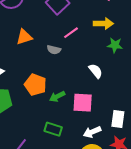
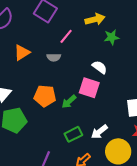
pink square: (83, 103) -> (89, 88), moved, turned 30
green rectangle: (53, 129) -> (73, 134), turned -30
white arrow: (92, 132) -> (99, 132), moved

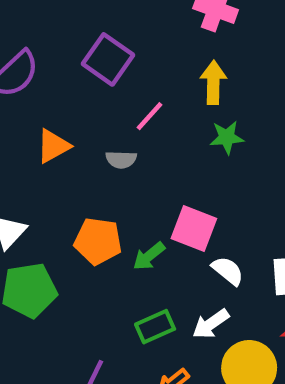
yellow arrow: (95, 19) -> (213, 83), turned -78
green star: (112, 37) -> (227, 137), moved
white semicircle: (100, 67) -> (228, 271), moved

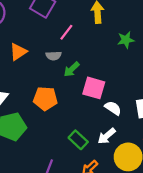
green star: (227, 137) -> (126, 40), moved
green arrow: (149, 256) -> (72, 69), moved
green rectangle: (155, 327) -> (78, 140), turned 72

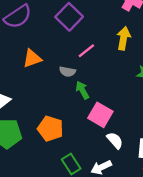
green arrow: (72, 69) -> (82, 90), turned 91
orange pentagon: (45, 99) -> (50, 129), moved

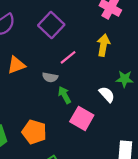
white semicircle: (115, 140) -> (107, 94), moved

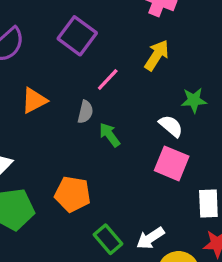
yellow arrow: (103, 45) -> (157, 55), turned 30
gray semicircle: (50, 77) -> (85, 112), turned -80
pink square: (82, 118) -> (172, 163), moved

